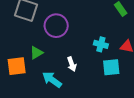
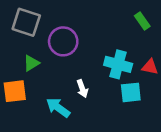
cyan cross: (101, 44) -> (118, 64), size x1.5
green triangle: (36, 53) -> (31, 63), moved

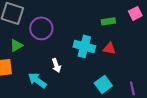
green rectangle: (142, 21) -> (108, 21), moved, turned -64
cyan square: (131, 92) -> (103, 84), moved, turned -30

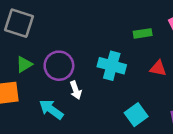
purple circle: (41, 28) -> (59, 66), moved
red triangle: (109, 48) -> (158, 68), moved

